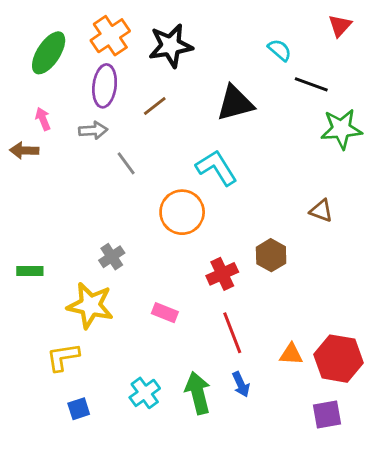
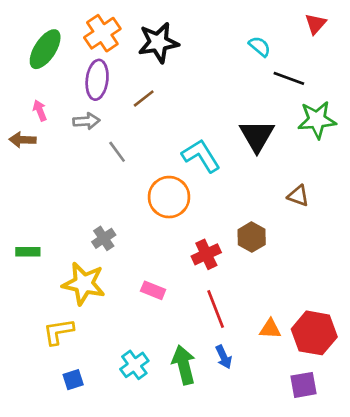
black triangle: (235, 103) -> (257, 136), moved, turned -45

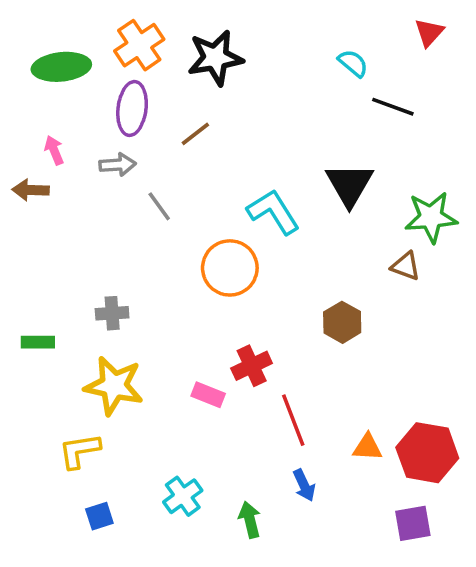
green ellipse: (45, 49) -> (61, 67), turned 51
green star: (317, 120) -> (431, 217), moved
gray cross: (104, 238) -> (112, 313), moved, turned 30
red cross: (206, 254) -> (252, 366), moved
green arrow: (184, 365) -> (250, 520), moved, size x0.7

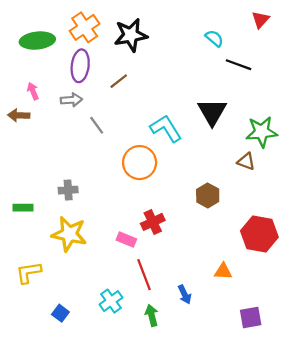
red line: (293, 420) -> (144, 275), moved
yellow L-shape: (79, 451) -> (29, 272), moved
red hexagon: (427, 453) -> (259, 234), moved
blue square: (99, 516) -> (60, 313), turned -35

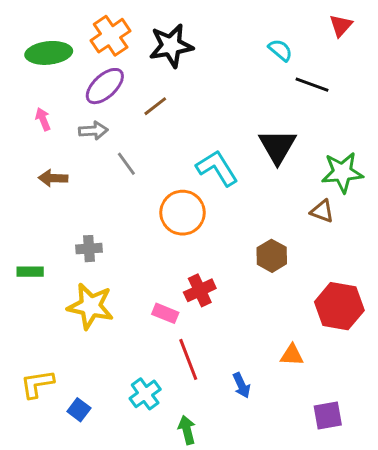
purple ellipse: (80, 66) -> (105, 86), turned 40
brown arrow: (19, 115) -> (53, 178), moved
yellow L-shape: (29, 272) -> (37, 384), moved
green arrow: (152, 315) -> (187, 430), moved

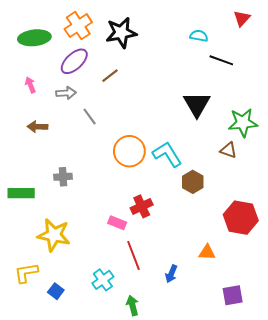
cyan semicircle: (280, 50) -> (199, 36), turned -30
cyan L-shape: (217, 168) -> (167, 154), moved
green rectangle: (30, 272) -> (21, 193), size x1.4
yellow star: (90, 306) -> (54, 235), moved
blue arrow: (242, 385) -> (171, 274), turned 48

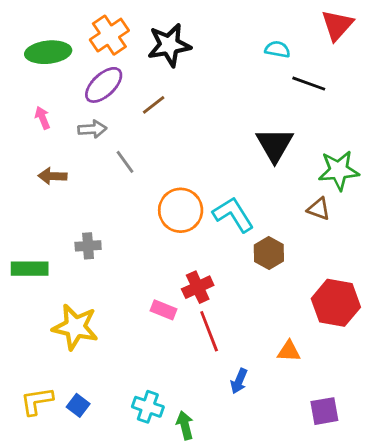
red triangle: (242, 18) -> (337, 25), size x1.4
red line: (133, 255) -> (209, 331), moved
yellow L-shape: (26, 273) -> (37, 401), moved
cyan cross: (103, 280) -> (148, 407), moved, turned -35

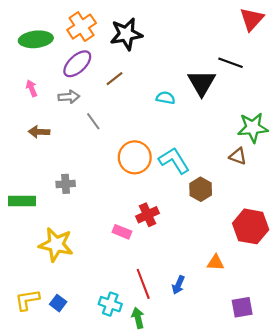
cyan semicircle: (277, 49) -> (166, 98), moved
black triangle: (275, 145) -> (202, 83), moved
red line: (209, 331) -> (143, 284), moved

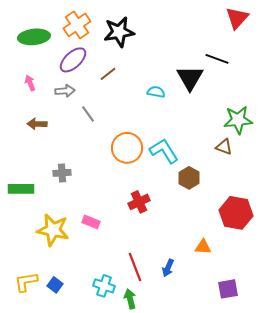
pink rectangle: (122, 232) -> (91, 222), moved

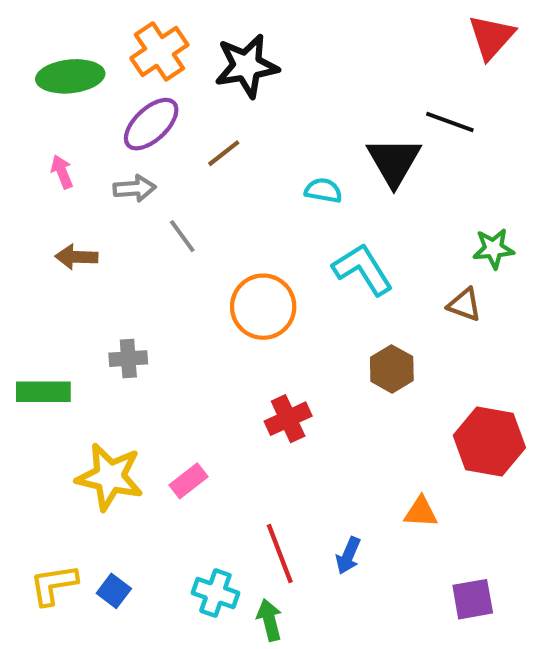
green star: (238, 120) -> (493, 249), size x0.7
cyan L-shape: (164, 151) -> (363, 269), moved
pink rectangle: (91, 222) -> (188, 481), moved, turned -60

